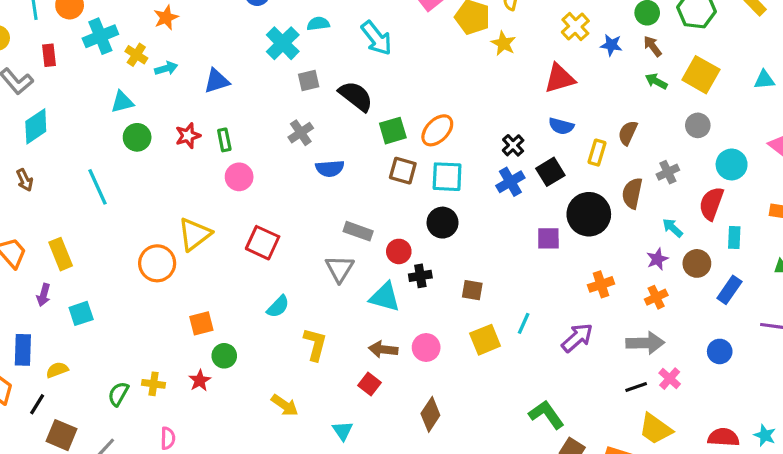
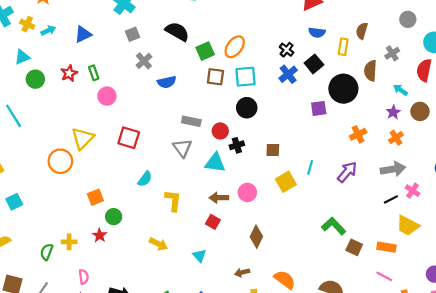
gray square: (309, 80) -> (132, 34), moved

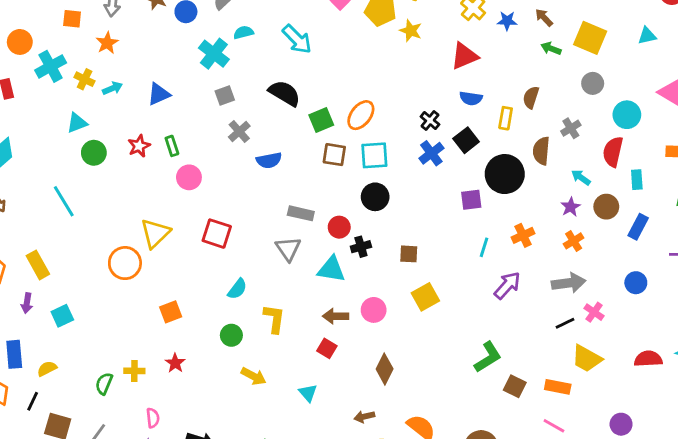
cyan line: (310, 167) -> (484, 247), moved
green circle: (114, 217) -> (231, 335), moved
green L-shape: (334, 226) -> (488, 357), turned 100

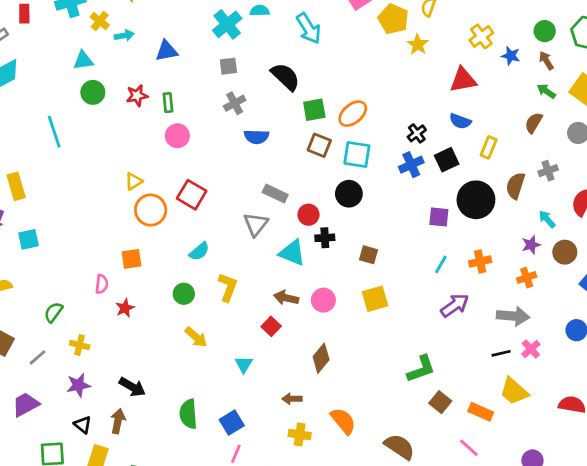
brown semicircle: (531, 97) -> (534, 123), moved
yellow triangle: (155, 233) -> (134, 181), size x0.6
orange circle: (125, 263) -> (151, 210), moved
yellow cross: (134, 371) -> (80, 345), moved
pink semicircle: (153, 418) -> (102, 284), moved

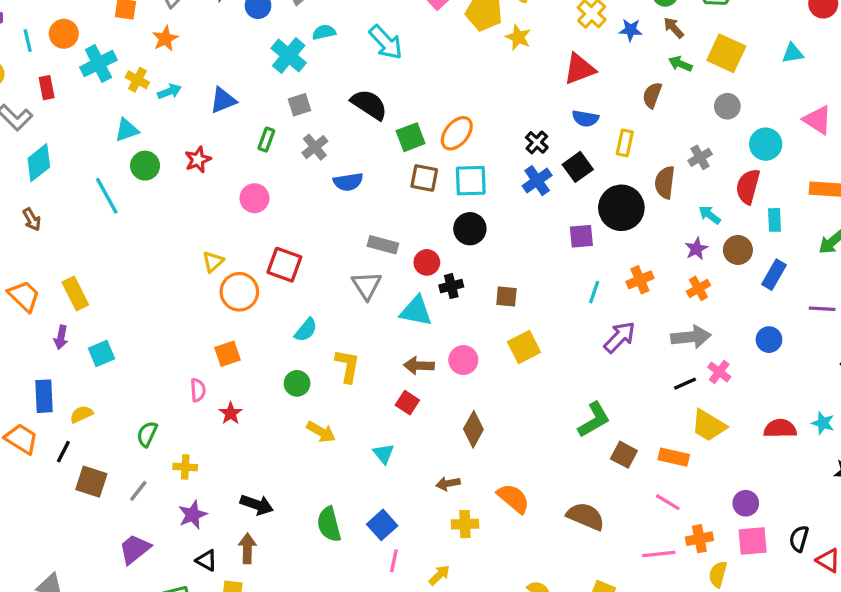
green rectangle: (168, 103) -> (266, 140), moved, turned 36
brown semicircle: (534, 123) -> (652, 95), moved
cyan line: (54, 132) -> (107, 196), moved

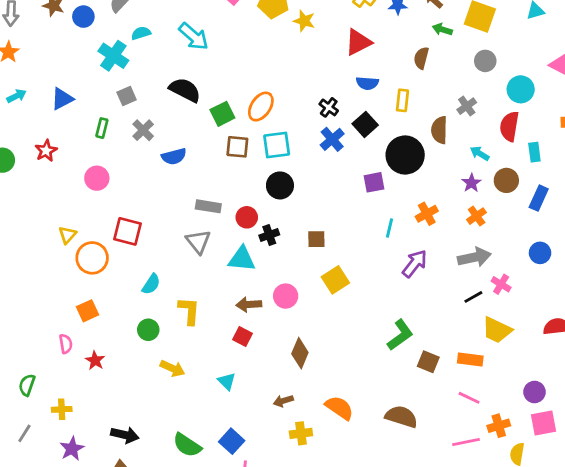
green semicircle: (329, 524) -> (187, 445), turned -36

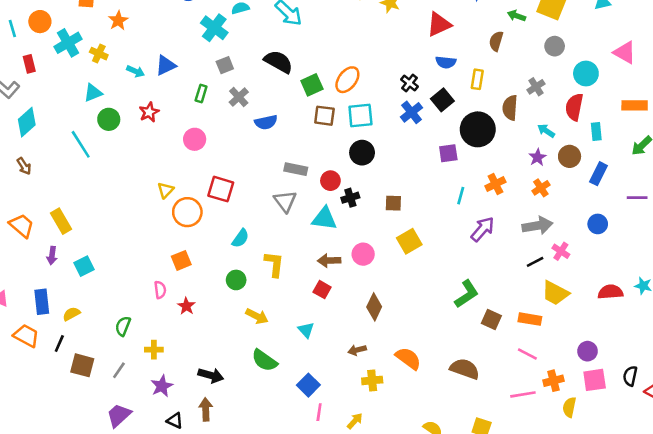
cyan arrow: (17, 96) -> (136, 71), moved, turned 48
green semicircle: (187, 445) -> (264, 360), moved

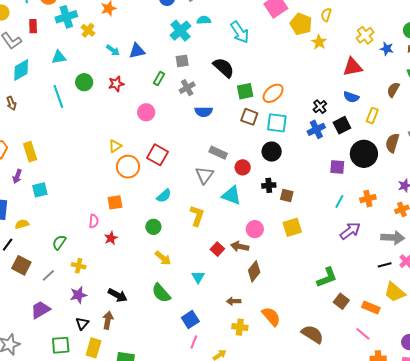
cyan triangle: (93, 93) -> (59, 57), moved
black cross: (350, 198) -> (269, 185), moved
brown arrow: (329, 261) -> (240, 247), moved
yellow L-shape: (274, 264) -> (197, 216), moved
black triangle: (175, 421) -> (82, 323), turned 32

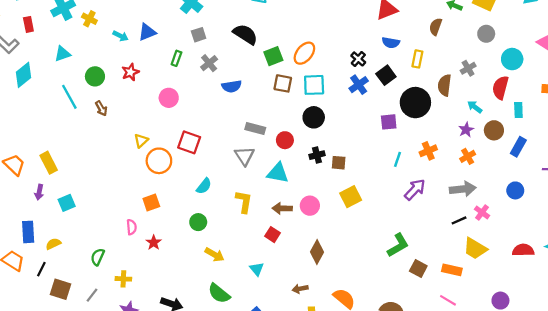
brown arrow: (11, 103) -> (101, 108), moved
brown arrow: (240, 247) -> (282, 208), moved

